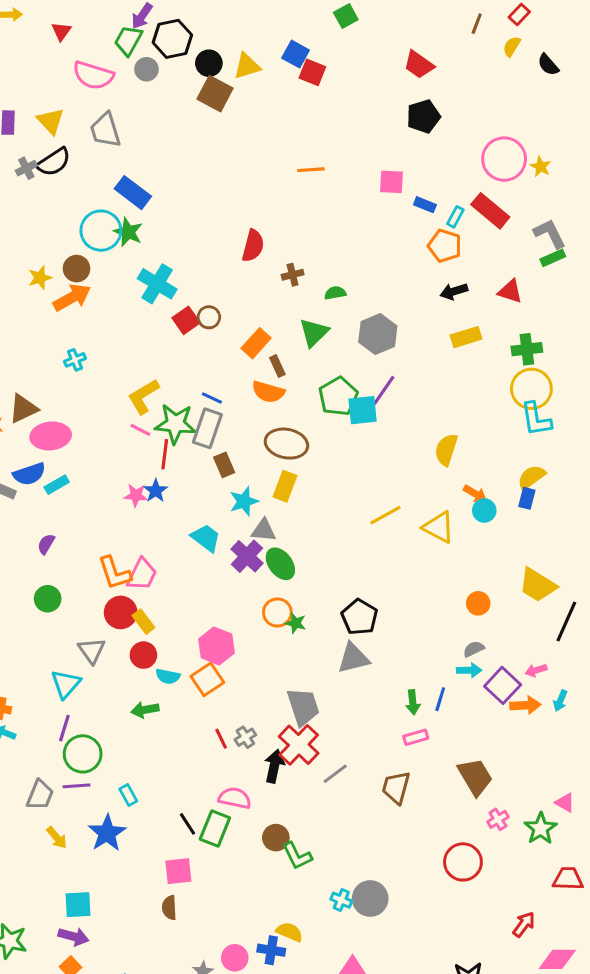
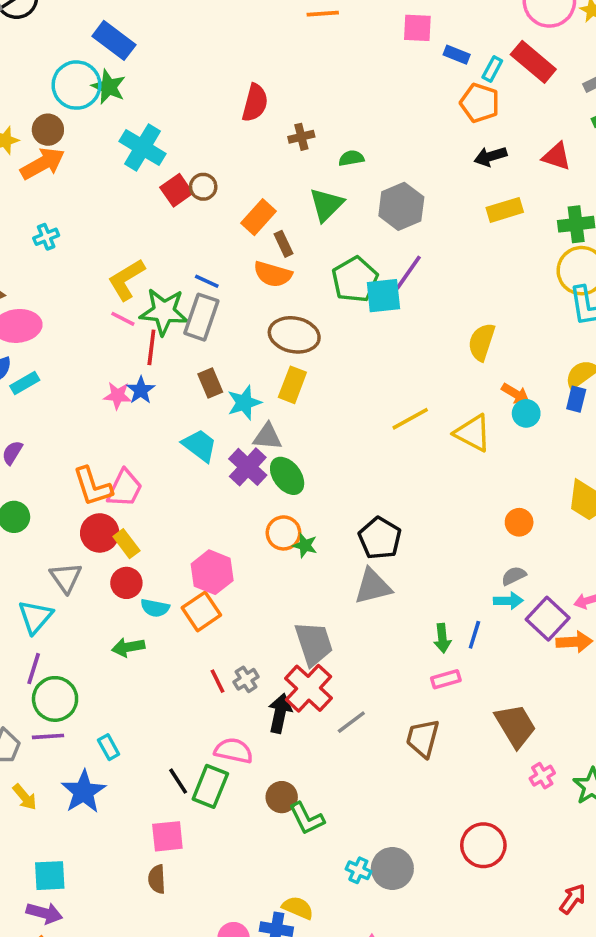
brown rectangle: (224, 465) -> (210, 383), moved
red circle: (463, 862) -> (483, 845), moved

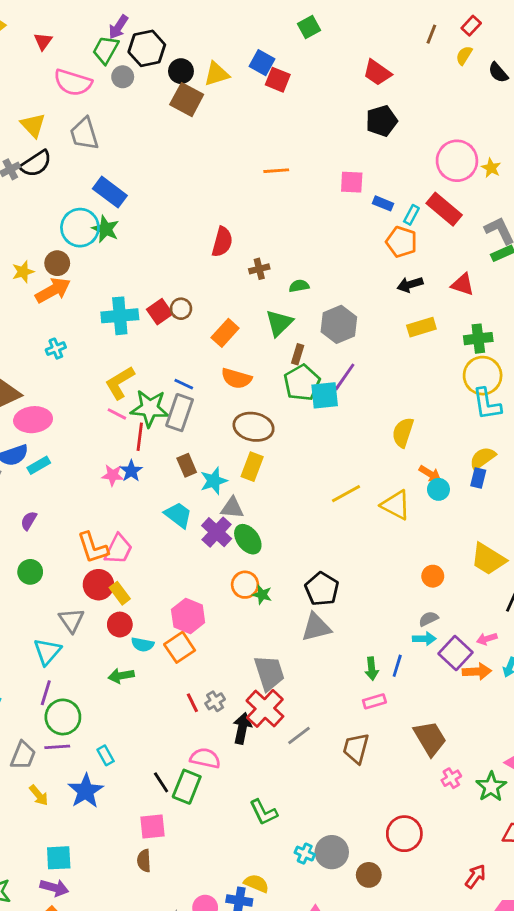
cyan cross: (143, 147) -> (120, 316), moved, turned -36
brown rectangle: (283, 244) -> (298, 354), moved, turned 42
brown circle: (282, 797) -> (369, 875), moved

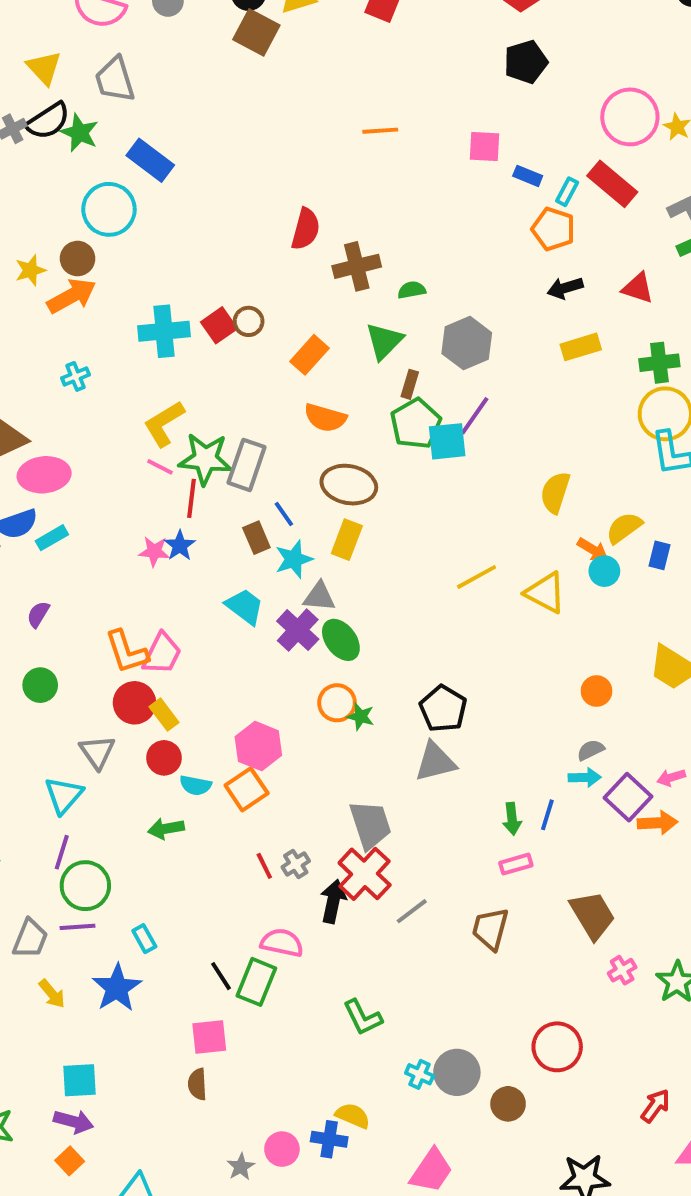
green star: (106, 229) -> (79, 133), moved
brown cross: (259, 269) -> (357, 266), size x1.6
blue line: (184, 384) -> (284, 514), moved, turned 30
yellow semicircle: (483, 458) -> (624, 528), moved

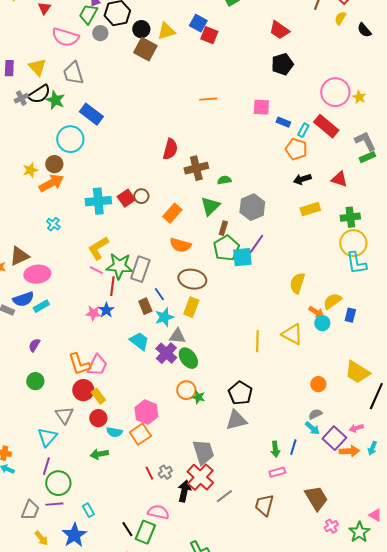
cyan cross: (76, 376) -> (53, 224), turned -32
yellow line: (477, 577) -> (257, 341), moved, turned -60
cyan arrow: (585, 778) -> (312, 428), turned 42

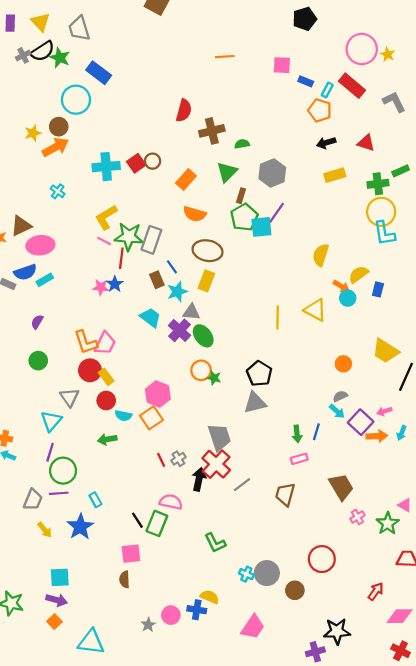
green rectangle: (367, 157) -> (401, 171), moved

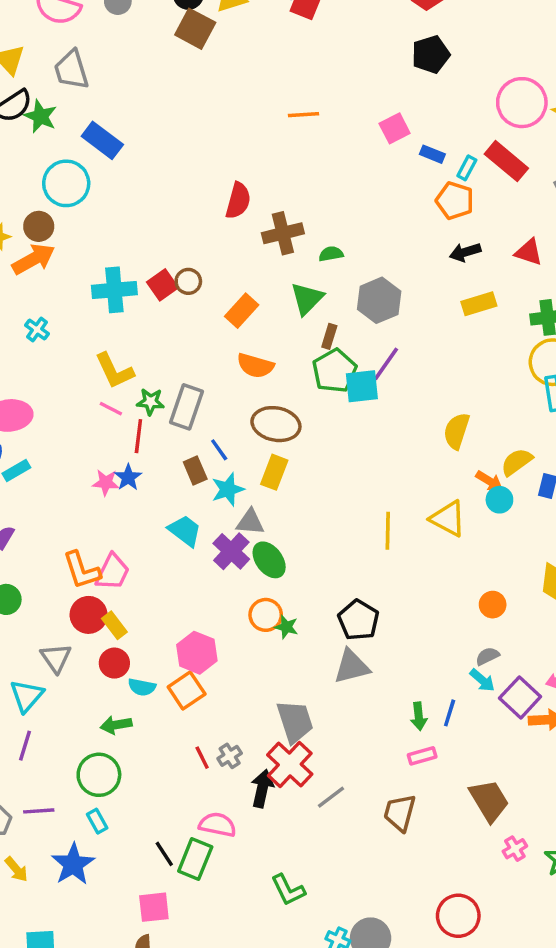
pink square: (282, 65) -> (395, 128), turned -30
yellow L-shape: (106, 217) -> (114, 371), turned -84
green star: (129, 237) -> (150, 402), size x0.6
green circle: (63, 471) -> (99, 775), moved

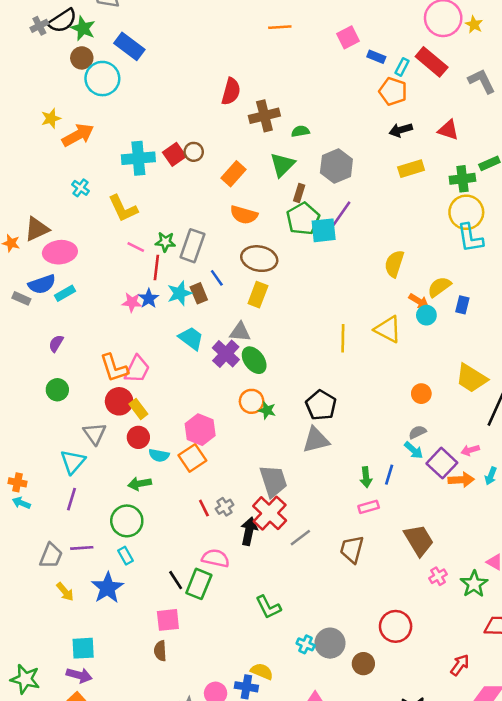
brown circle: (39, 226) -> (82, 58), moved
yellow L-shape: (114, 371) -> (123, 208), moved
cyan star: (228, 489) -> (180, 293), moved

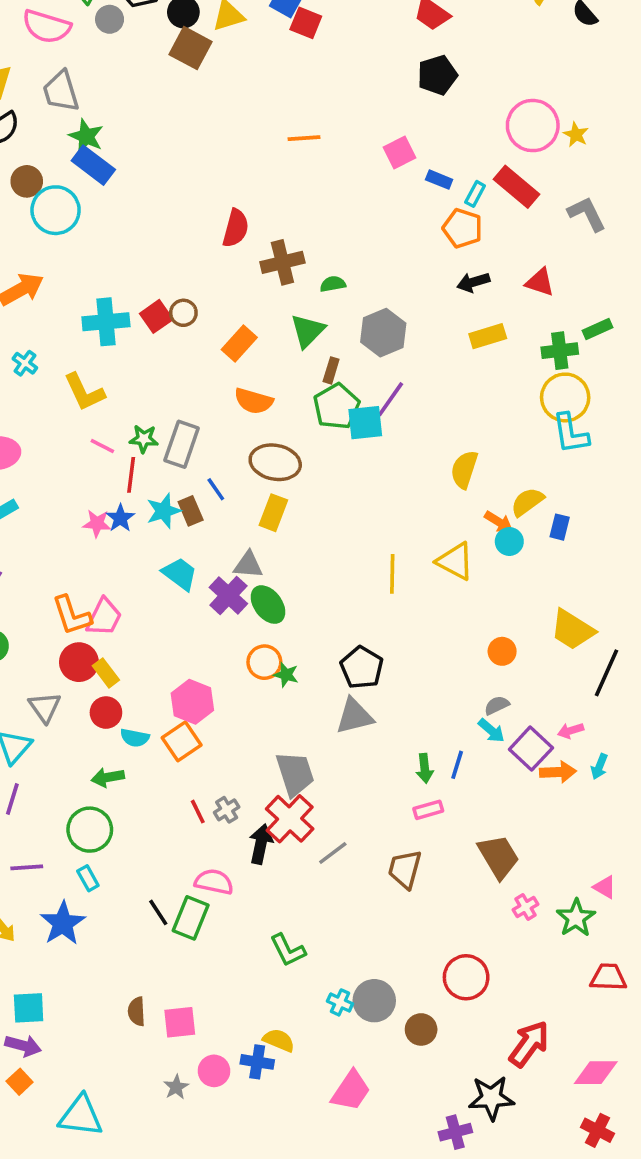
green star: (83, 28) -> (86, 136), moved
pink square: (168, 620) -> (180, 1022), moved
red arrow: (460, 665) -> (529, 1044), moved, size x1.5

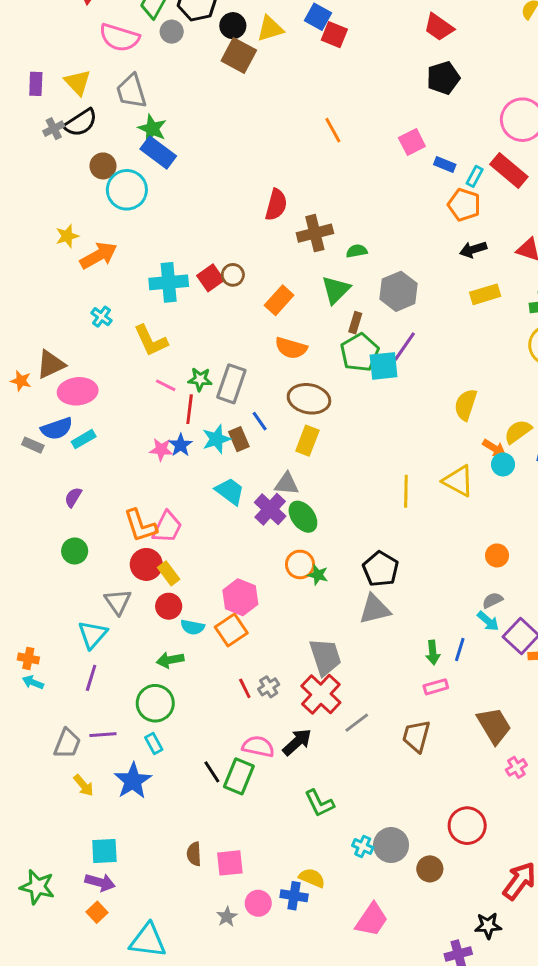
orange line: (304, 138) -> (333, 130), turned 65
black arrow: (261, 844) -> (297, 742), moved, turned 36
black star: (491, 1098) -> (488, 926), size x0.7

